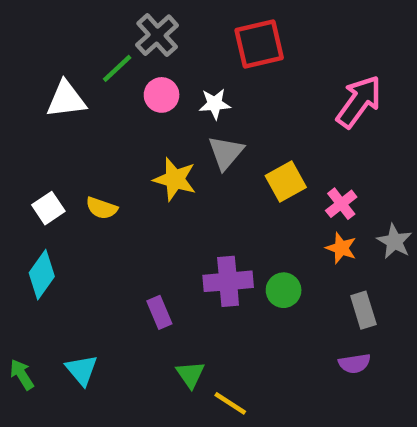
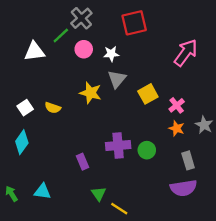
purple semicircle: (355, 363) -> (183, 188), size x1.6
cyan triangle: (82, 370) -> (42, 191), turned -42

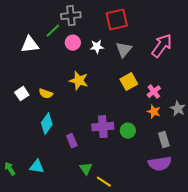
gray cross: (81, 18) -> (71, 16), turned 36
gray triangle: (117, 79) -> (124, 50), moved
cyan diamond: (22, 142) -> (47, 124), moved

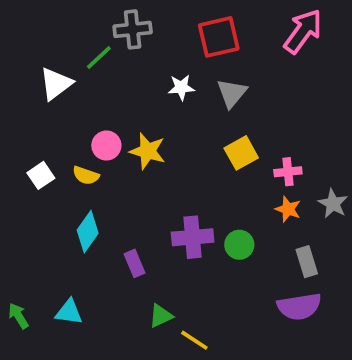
pink circle: (73, 43) -> (106, 145), moved
white triangle: (30, 45) -> (56, 84), turned -30
pink arrow: (162, 46) -> (303, 31), moved
pink cross: (154, 92) -> (288, 172), turned 32
green triangle: (86, 169) -> (161, 316), turned 40

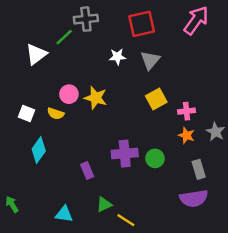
white square: (41, 175) -> (27, 114), turned -35
cyan diamond: (88, 232) -> (39, 150), moved
cyan triangle: (69, 312) -> (64, 214), moved

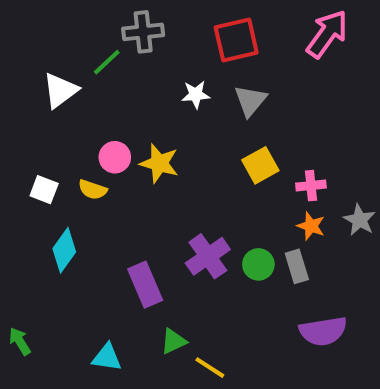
purple cross: (125, 154) -> (208, 256), turned -30
gray rectangle: (199, 169) -> (297, 266), moved
purple rectangle: (87, 171) -> (145, 285), size x1.5

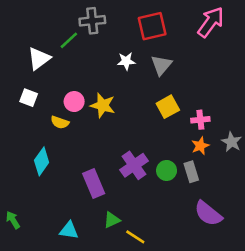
white square: (44, 190) -> (29, 98), moved
orange star: (311, 226) -> (200, 146), turned 30
purple semicircle: (323, 331) -> (208, 213), turned 48

